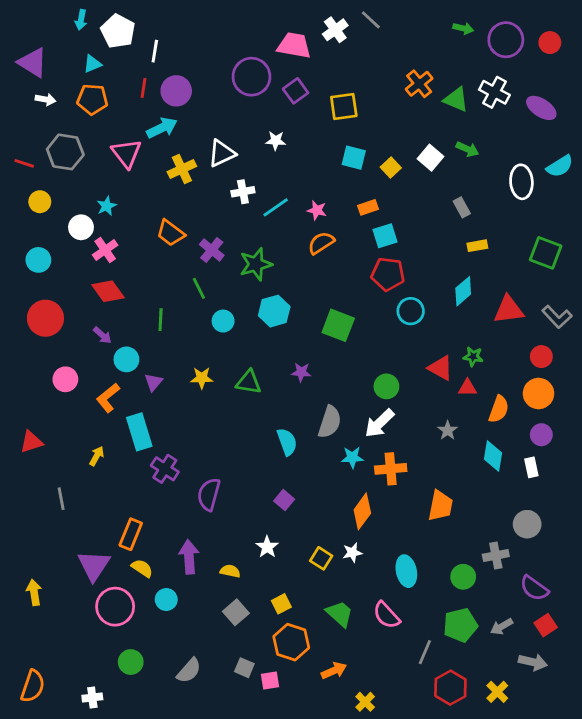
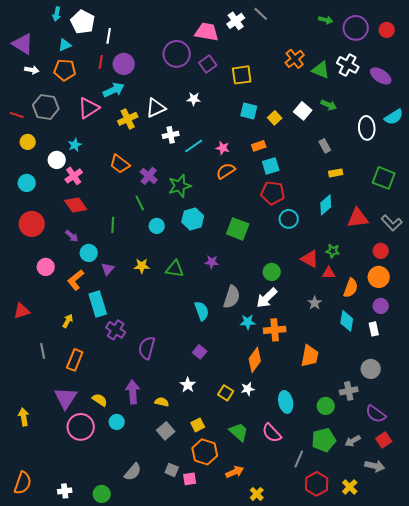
pink triangle: (126, 153) -> (89, 108), turned 35
orange rectangle: (131, 534) -> (75, 360), moved
green circle: (131, 662) -> (102, 494), moved

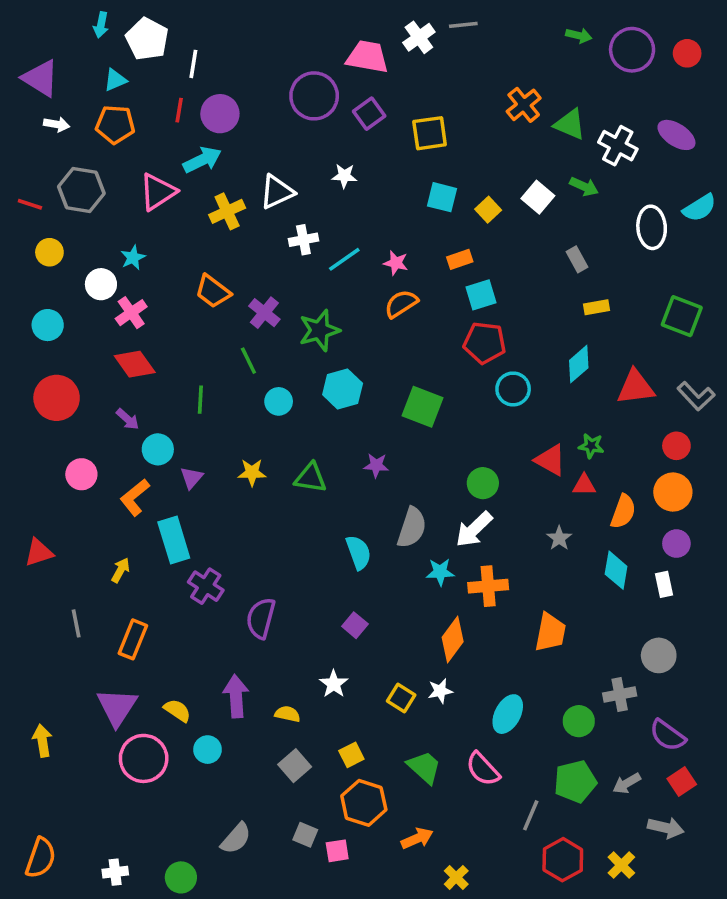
gray line: (261, 14) -> (463, 25), turned -49
white cross: (348, 65) -> (618, 146), moved
cyan ellipse: (286, 402) -> (508, 714), turned 40

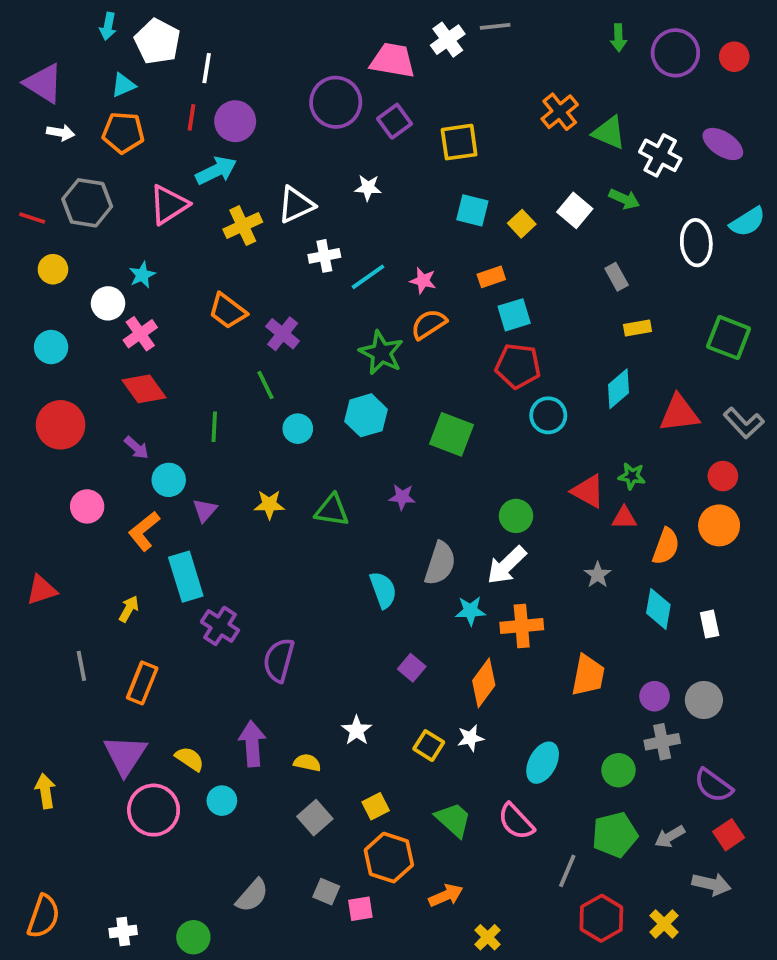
green arrow: (579, 36) -> (618, 38), turned 75
green star: (319, 330) -> (381, 353), moved, turned -30
purple circle: (676, 544) -> (655, 696), moved
purple square: (355, 625) -> (412, 668), moved

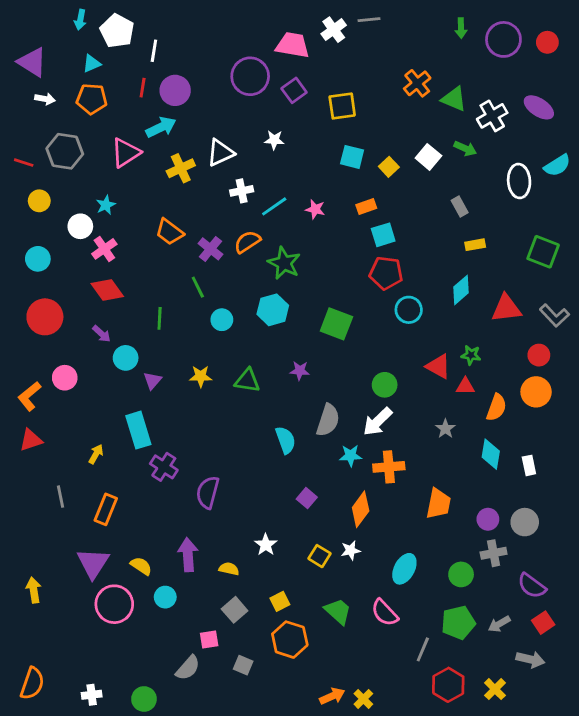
white cross: (660, 155) -> (492, 116), turned 32
orange semicircle: (429, 324) -> (247, 242), moved
orange L-shape: (144, 531) -> (29, 396), moved
orange arrow: (446, 895) -> (332, 696), moved
pink square: (360, 909) -> (209, 640), moved

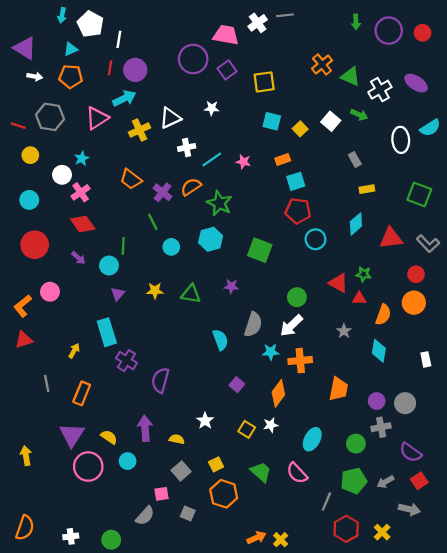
cyan circle: (126, 358) -> (109, 265), moved
white rectangle: (529, 465) -> (426, 359), moved

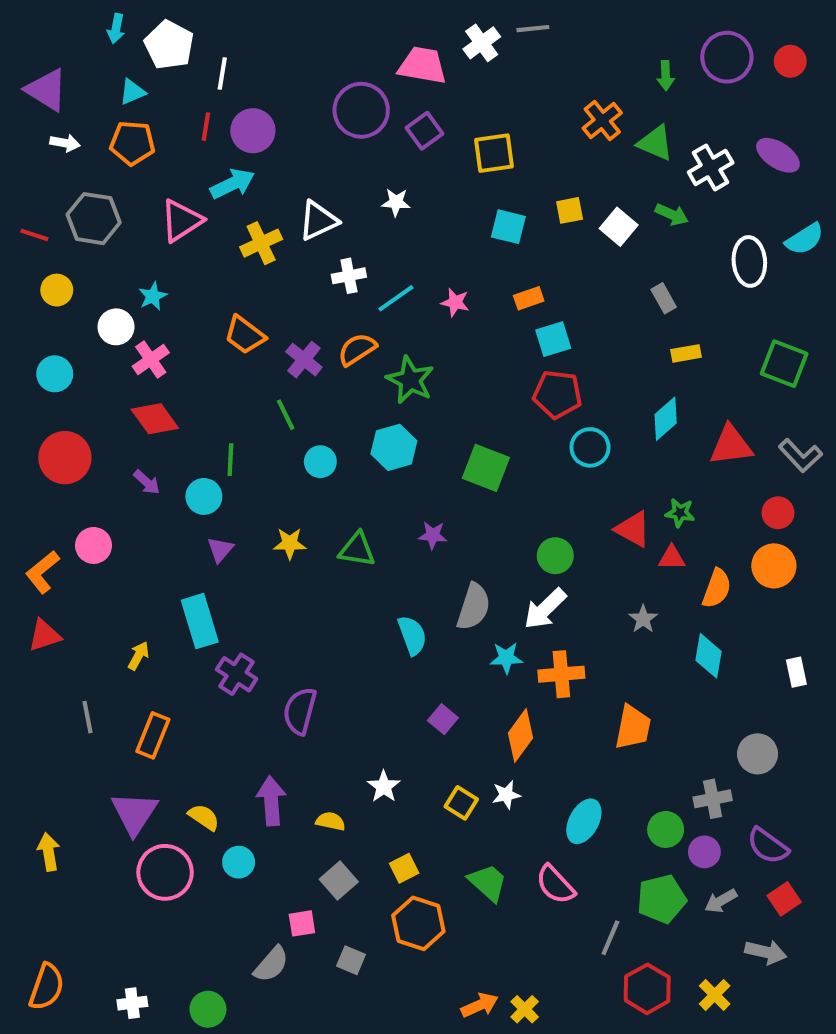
green arrow: (356, 22) -> (666, 76), moved
yellow square: (300, 129) -> (570, 210), moved, turned 32
purple circle: (377, 401) -> (704, 852), moved

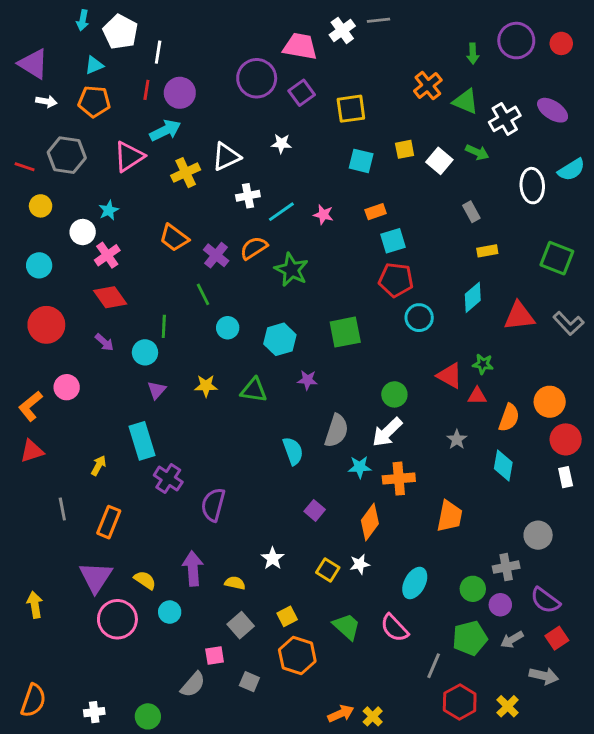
cyan hexagon: (394, 447) -> (280, 339), moved
green square: (486, 468) -> (345, 332), turned -32
red circle: (778, 513) -> (566, 439), moved, size x1.4

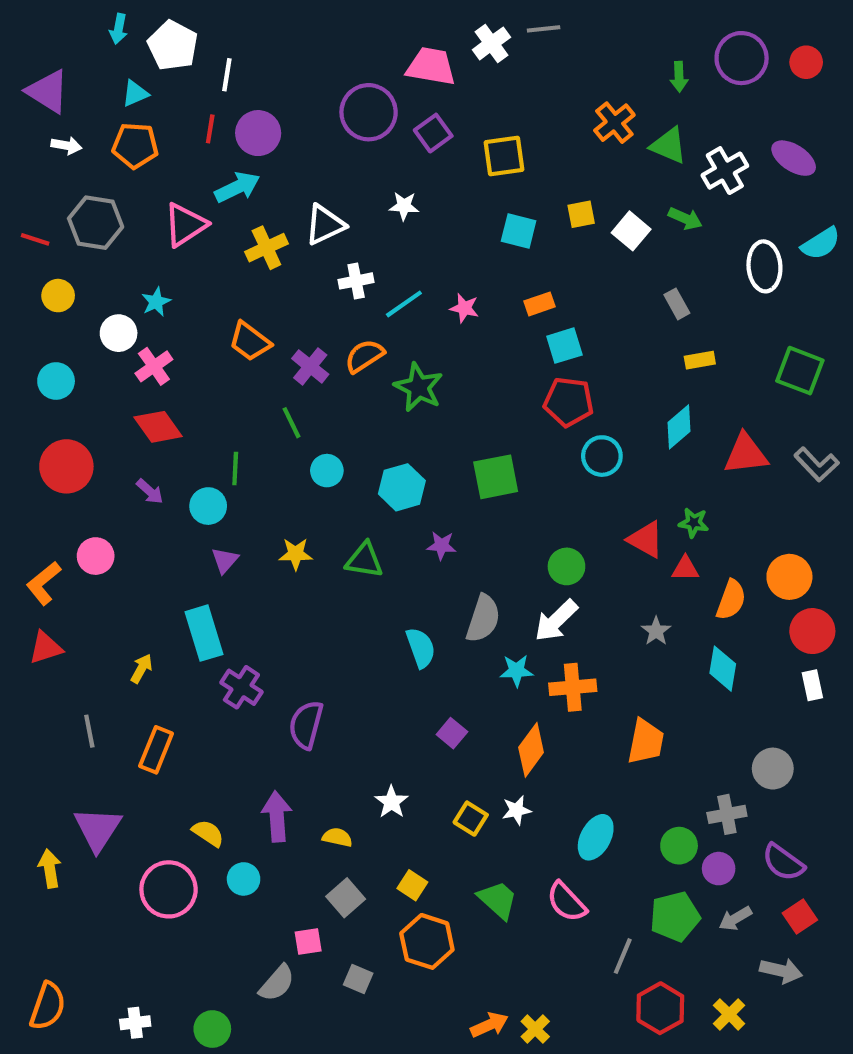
purple triangle: (96, 577) -> (98, 829), moved
yellow square: (287, 616) -> (412, 885), turned -30

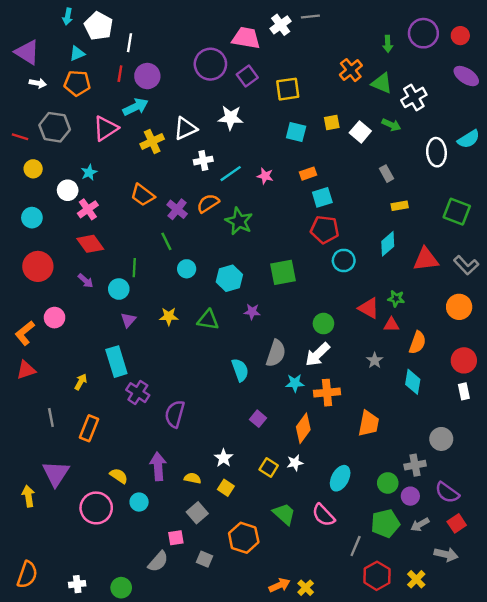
purple ellipse: (794, 158) -> (466, 76), moved
white star: (404, 206) -> (231, 118), size x1.5
orange circle: (789, 577) -> (459, 307), moved
yellow square: (412, 885) -> (226, 488), moved

